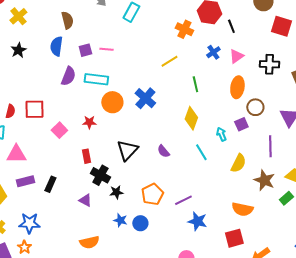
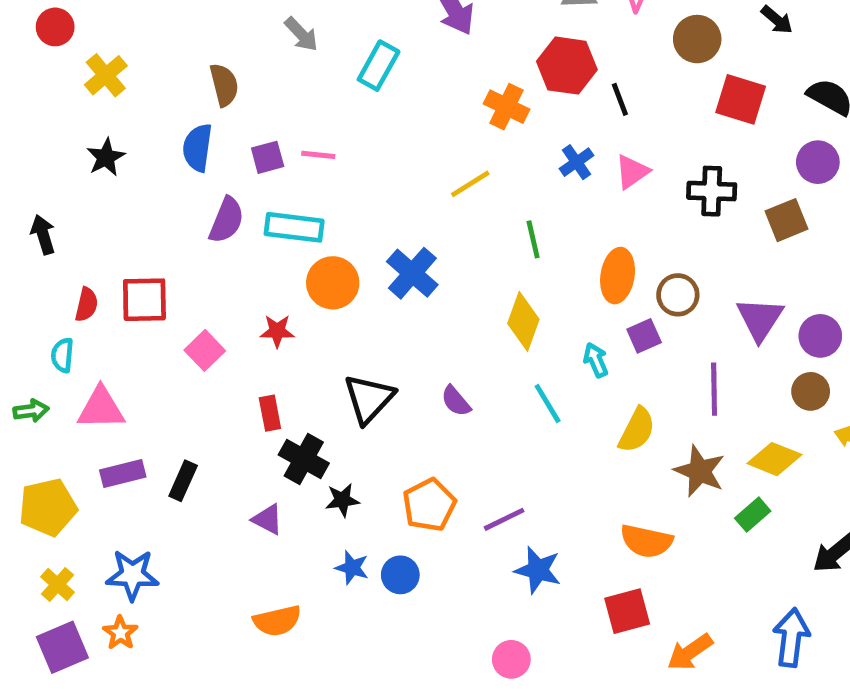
orange ellipse: (237, 87) -> (618, 276), moved

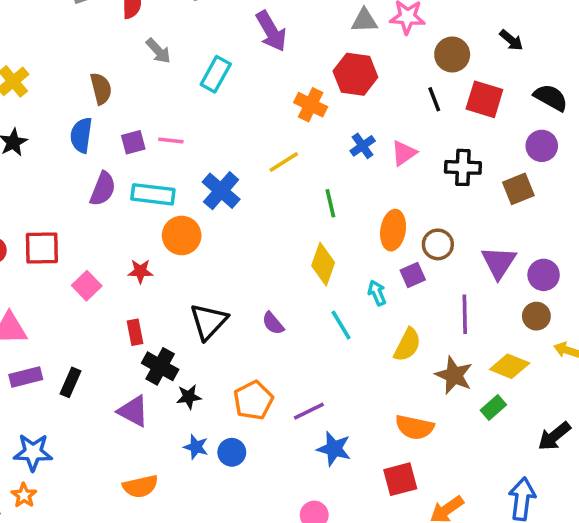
black line: (620, 99) -> (434, 99), moved
blue cross: (412, 273) -> (221, 191), moved
purple triangle: (268, 519) -> (133, 411), size x1.4

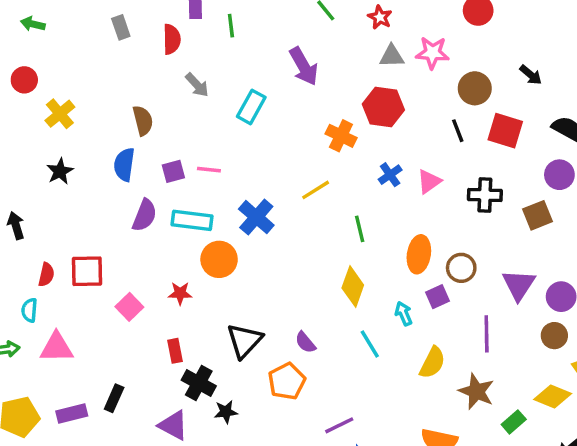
yellow diamond: (510, 366) -> (553, 397), moved
purple rectangle: (26, 377) -> (72, 413), moved
orange pentagon: (253, 400) -> (287, 381), moved

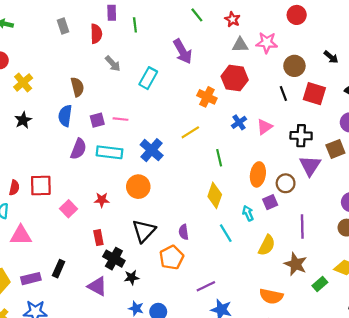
orange circle: (219, 259) -> (138, 187), moved
purple triangle: (519, 285) -> (310, 166), moved
purple semicircle: (305, 342) -> (184, 232), turned 32

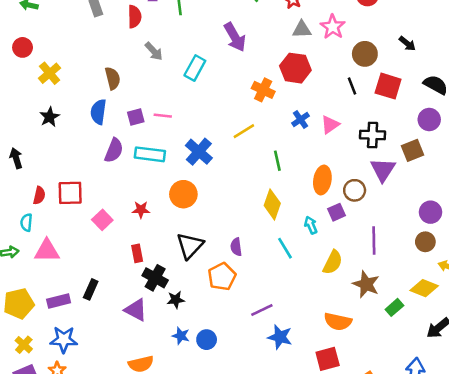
pink star: (267, 43) -> (333, 27), turned 30

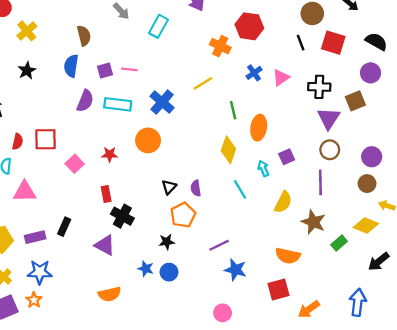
orange ellipse: (322, 180) -> (259, 128), moved
brown circle: (355, 190) -> (330, 150), moved
black triangle: (190, 246) -> (169, 187), moved, size x0.6
black star: (176, 300) -> (167, 242), moved

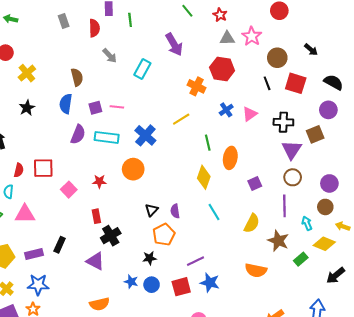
cyan arrow: (263, 168) -> (307, 223), moved
black cross: (122, 216) -> (111, 236), turned 30
red square: (278, 290) -> (181, 287), moved

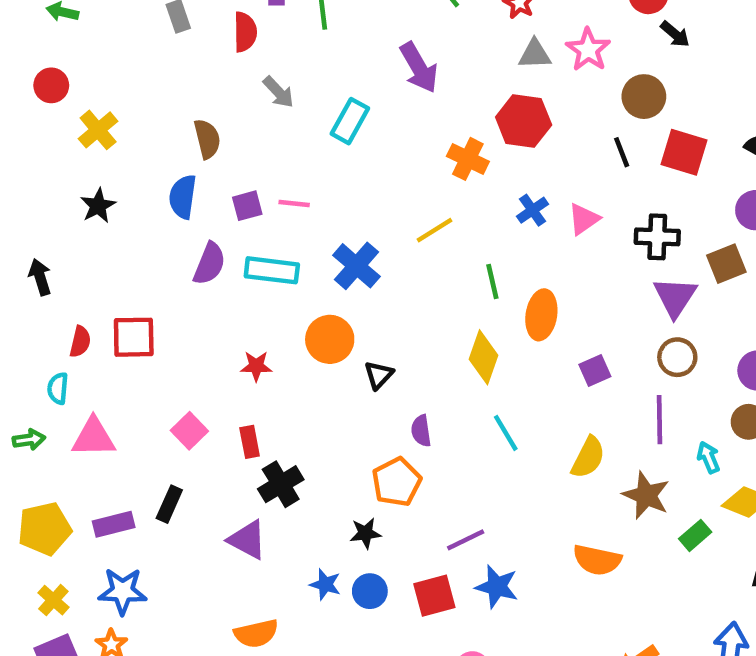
black arrow: (311, 50) -> (675, 34), moved
pink square: (69, 190) -> (189, 431), moved
black triangle: (152, 210) -> (379, 375), moved

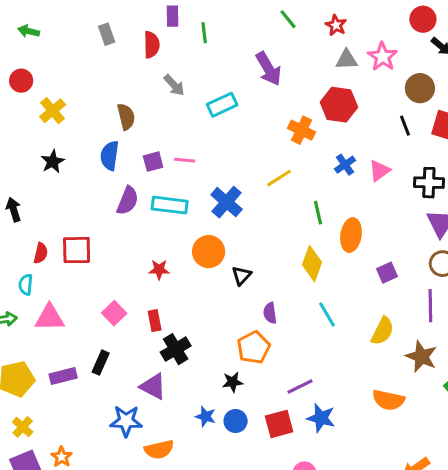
cyan rectangle: (350, 121) -> (222, 105), turned 36
blue star: (123, 591) -> (126, 421), moved

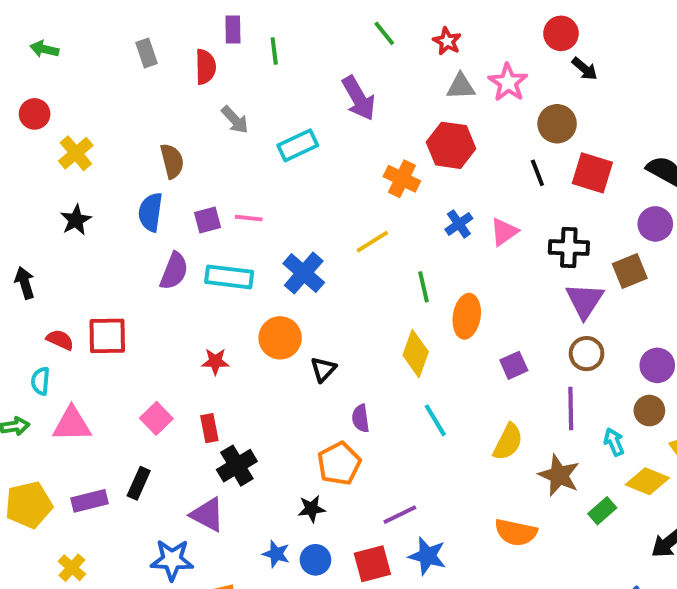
red semicircle: (41, 253) -> (60, 340), turned -78
yellow cross: (23, 427) -> (72, 568), moved

